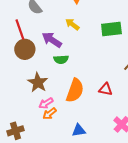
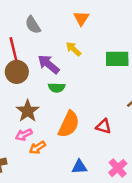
pink arrow: (46, 103) -> (24, 135), moved
blue triangle: (79, 130) -> (79, 167), moved

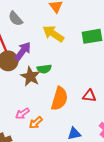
yellow arrow: (73, 49) -> (53, 34), size x1.5
purple arrow: (48, 64) -> (23, 51), moved, turned 96
brown star: (28, 111) -> (30, 76), moved

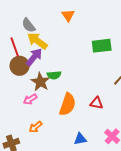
yellow arrow: (53, 34) -> (37, 41), moved
pink arrow: (22, 114) -> (30, 99), moved
orange arrow: (36, 123) -> (36, 127), moved

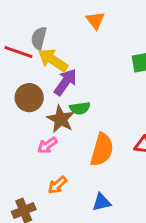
gray semicircle: (29, 25) -> (39, 38), turned 56
red line: (15, 47) -> (18, 52), moved, turned -48
purple arrow: (34, 57) -> (65, 82), moved
blue triangle: (80, 139) -> (102, 202), moved

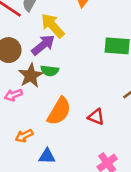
yellow arrow: (53, 60) -> (53, 26), moved
orange arrow: (57, 185) -> (24, 136), moved

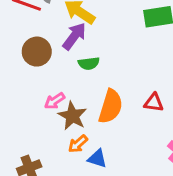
brown star: (31, 76) -> (72, 116), moved
blue triangle: (47, 156) -> (97, 159), moved, turned 30

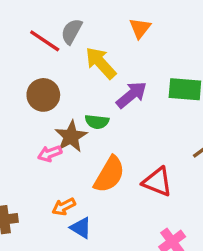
purple arrow: (74, 36) -> (132, 95), moved
red triangle: (154, 103) -> (157, 182), size x1.4
brown star: (72, 116) -> (71, 136), moved

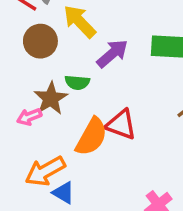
brown circle: (43, 95) -> (40, 41), moved
red triangle: (157, 182) -> (121, 125), moved
orange arrow: (64, 207) -> (45, 171), size x1.6

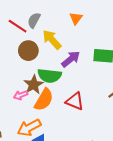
green semicircle: (77, 82) -> (50, 76), size x1.6
orange semicircle: (91, 137) -> (44, 100), moved

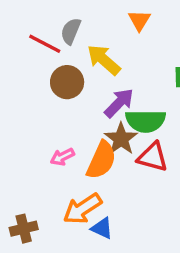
purple arrow: (71, 59) -> (119, 103), moved
green semicircle: (50, 76) -> (146, 121), moved
brown star: (34, 85) -> (121, 139), moved

